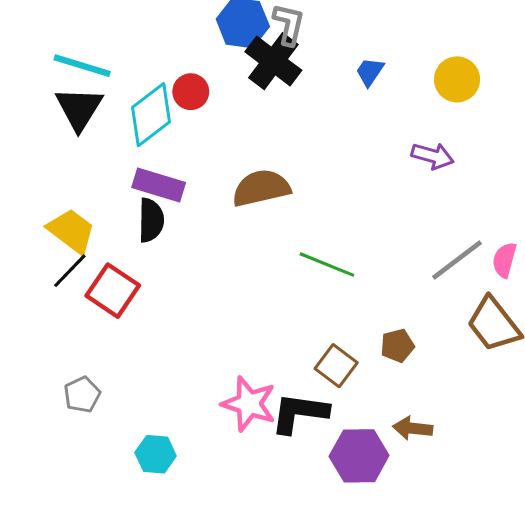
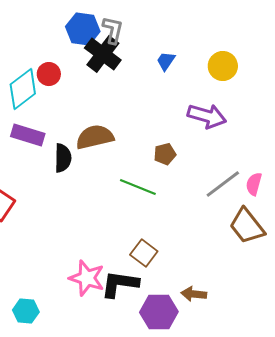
purple arrow: (433, 156) -> (207, 116), size x1.4
black semicircle: (151, 220) -> (63, 158), moved
brown pentagon: (397, 346) -> (165, 154), moved

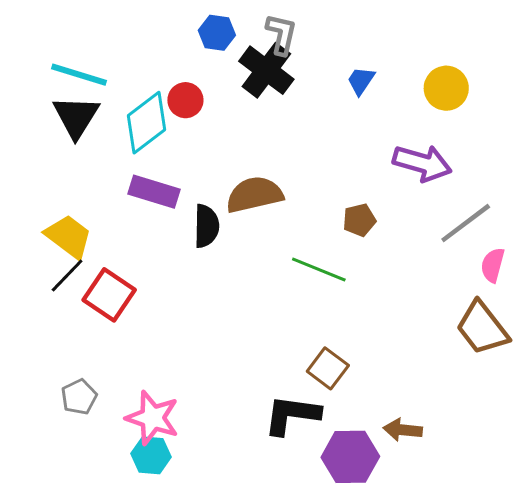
blue hexagon: (83, 29) -> (217, 33), moved, size x0.7
gray line: (223, 184) -> (466, 223), moved
pink star: (87, 278) -> (152, 418), moved

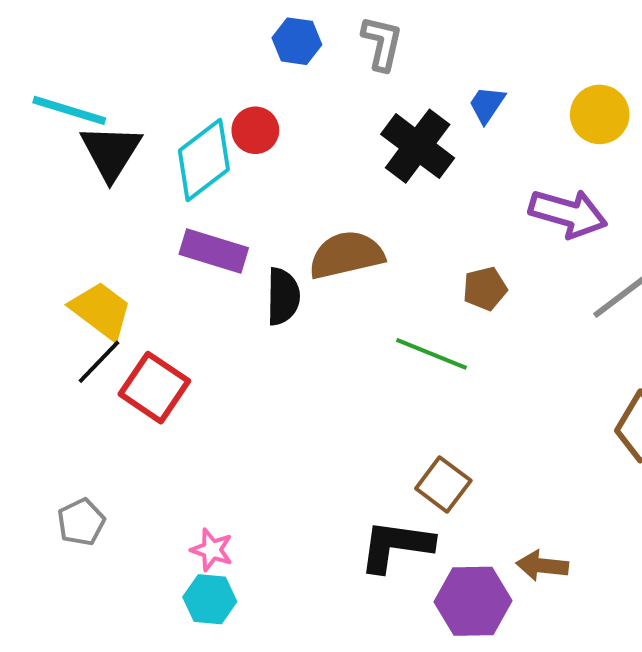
black cross: (266, 70) -> (418, 146), moved
cyan line: (79, 75) -> (69, 110), moved
gray pentagon: (79, 397) -> (81, 522), moved
pink star: (152, 418) -> (212, 550), size x0.6

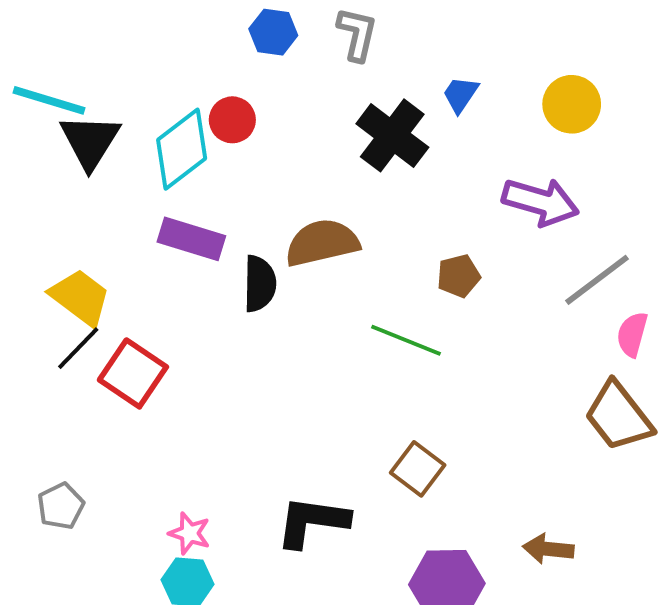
black L-shape: (396, 546) -> (312, 522), moved
brown arrow: (542, 566) -> (548, 549), moved

